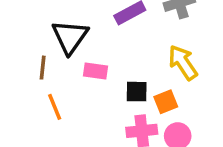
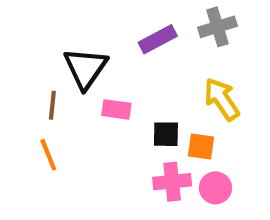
orange square: (166, 102) -> (201, 147), turned 30
orange line: (55, 107) -> (48, 155), moved

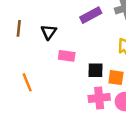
black triangle: (85, 68) -> (49, 32), size x0.6
brown line: (52, 105) -> (19, 28), moved

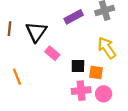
black triangle: (49, 32) -> (36, 32), size x1.5
pink rectangle: (67, 56) -> (52, 53), turned 32

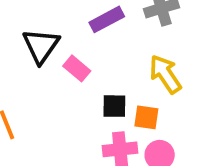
pink rectangle: (52, 53) -> (77, 68), moved

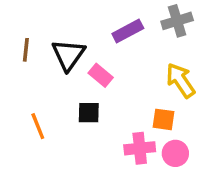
black square: (114, 106) -> (89, 113), moved

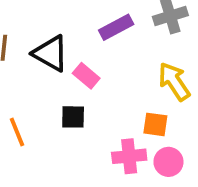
black triangle: (68, 55) -> (51, 53), turned -36

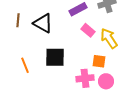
pink rectangle: (86, 76) -> (88, 30), moved
black square: (73, 117) -> (55, 57), size x1.5

